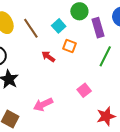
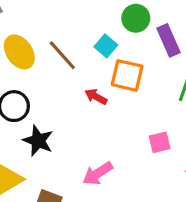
orange square: (69, 46) -> (127, 75), size x1.5
pink square: (84, 90) -> (160, 142), turned 32

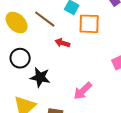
red arrow: (96, 97) -> (62, 43), moved

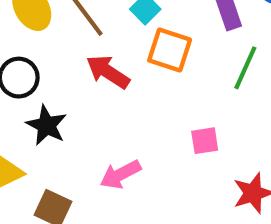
red arrow: (62, 43) -> (108, 72), size x1.5

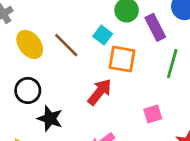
red arrow: (108, 72) -> (100, 92), moved, turned 104

